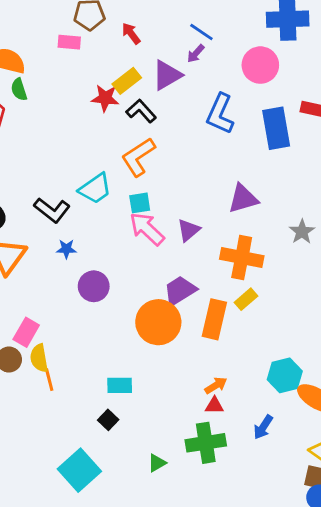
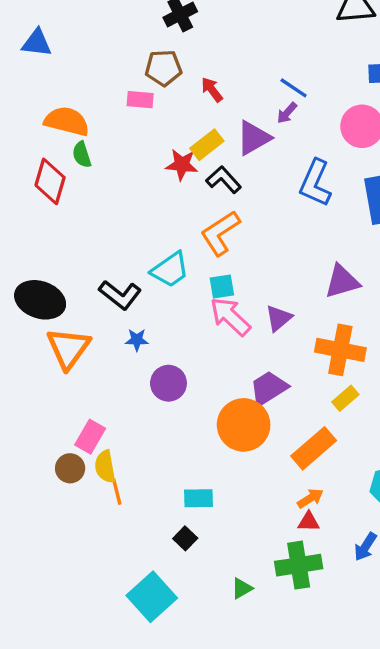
orange rectangle: (214, 319) -> (314, 448), moved, turned 36

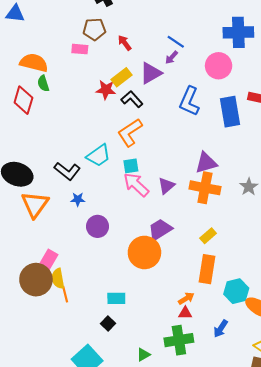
orange cross: (340, 350) -> (205, 188), moved
orange rectangle: (314, 448) -> (207, 269), moved, turned -40
brown circle: (70, 468) -> (36, 280), size x1.8

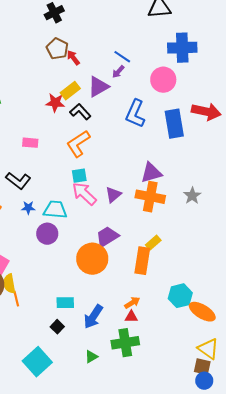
brown pentagon: (94, 29) -> (57, 49), moved, turned 30
pink rectangle: (80, 49) -> (30, 143), moved
cyan trapezoid: (99, 155) -> (55, 210), moved, turned -140
orange rectangle: (207, 269) -> (142, 261), moved
blue arrow: (221, 329) -> (93, 317), moved, size x1.4

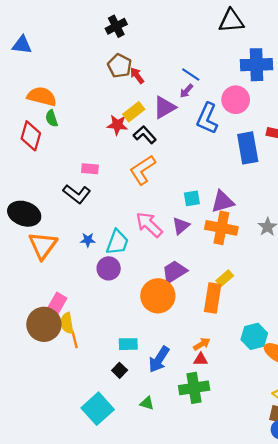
blue L-shape: (135, 114) -> (207, 118), moved
cyan square: (79, 176) -> (192, 198), moved
black L-shape: (18, 181) -> (77, 194), moved
cyan trapezoid: (55, 210) -> (117, 242), turned 105
green triangle: (91, 357) -> (147, 403), moved, turned 48

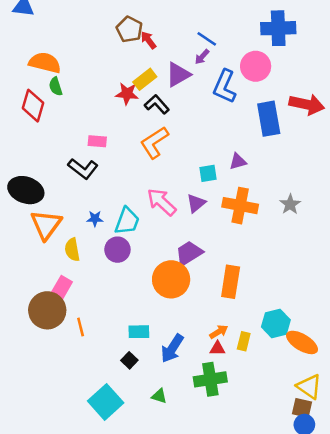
purple triangle: (223, 202) -> (238, 161), moved, size x0.7
yellow rectangle: (225, 278) -> (244, 341), moved, turned -35
yellow semicircle: (67, 323) -> (72, 250), moved

